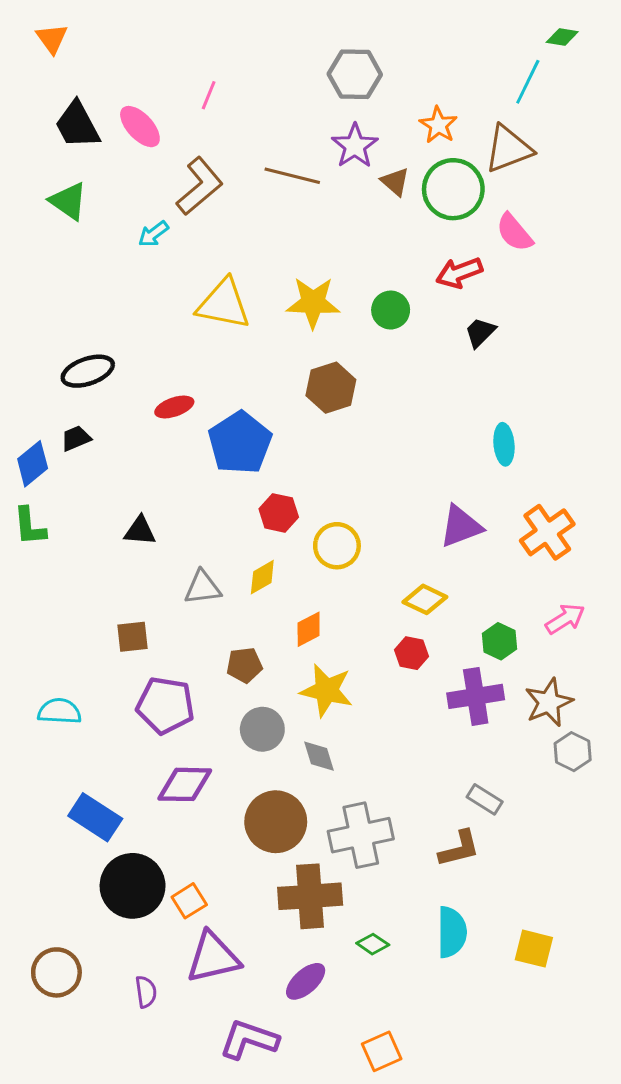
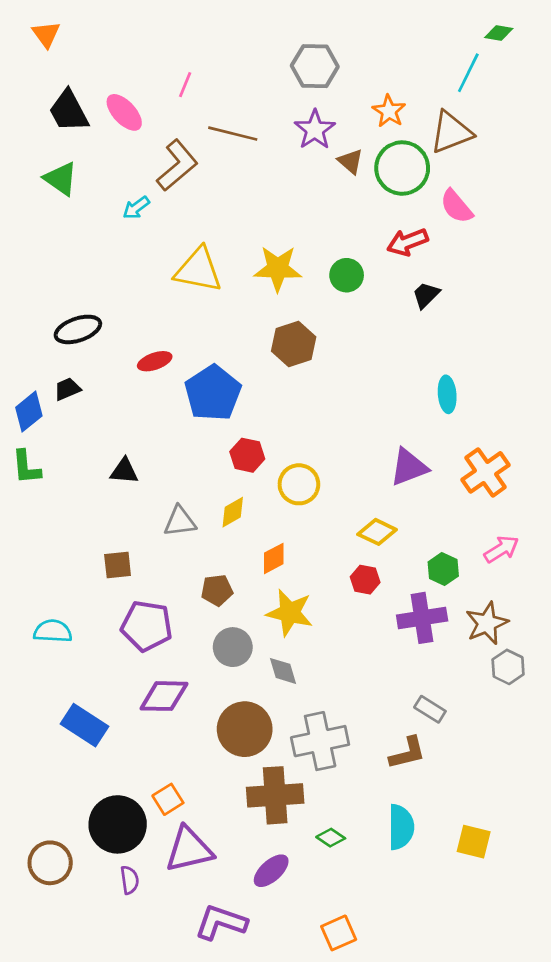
brown line: (292, 176) -> (233, 134), moved
black circle: (133, 886) -> (118, 824), moved

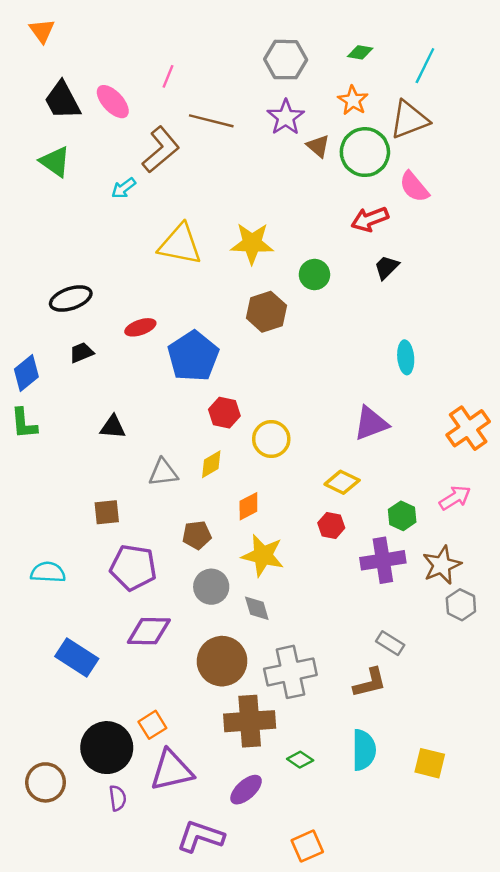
green diamond: (499, 33) -> (360, 52), moved
green circle: (347, 275) -> (314, 275), moved
black trapezoid: (67, 389) -> (82, 353), moved
orange cross: (486, 472) -> (468, 428), moved

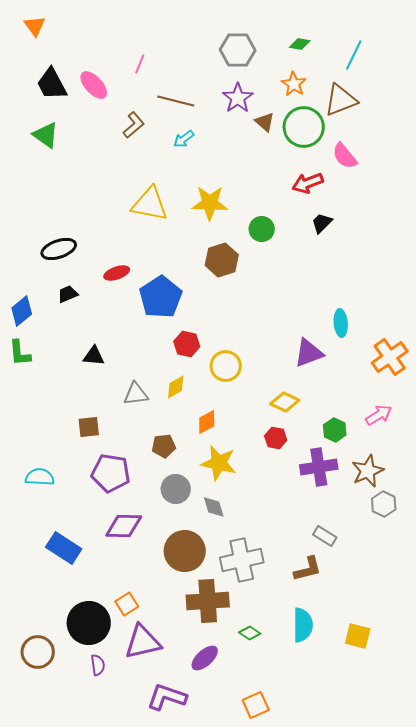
brown L-shape: (161, 150) -> (134, 125), size x0.7
cyan arrow: (124, 188) -> (184, 139), moved
cyan ellipse: (406, 357) -> (341, 323), moved

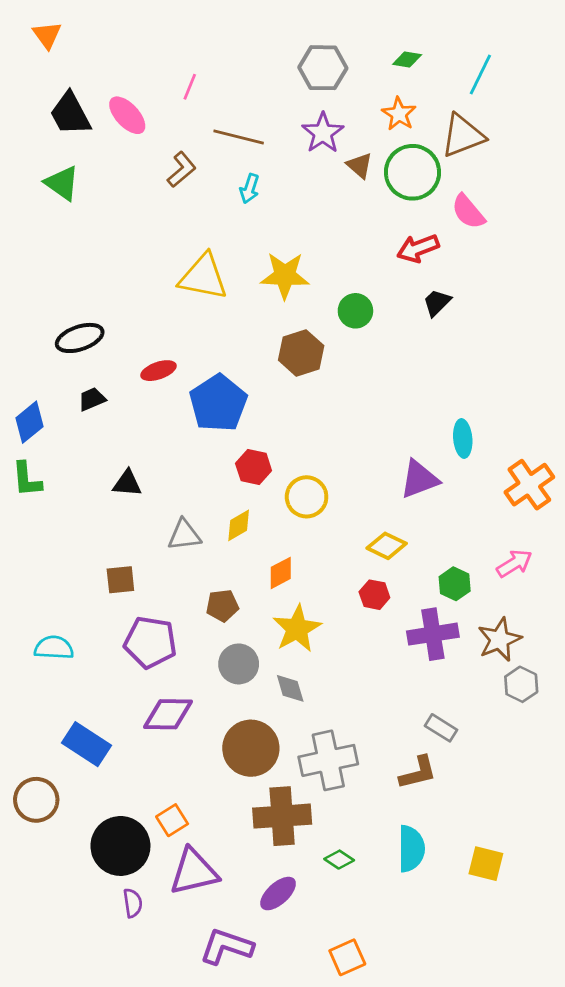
cyan arrow: (184, 139) -> (249, 189), turned -35
yellow star: (219, 463) -> (297, 629), turned 30
brown circle: (38, 652) -> (36, 800), moved

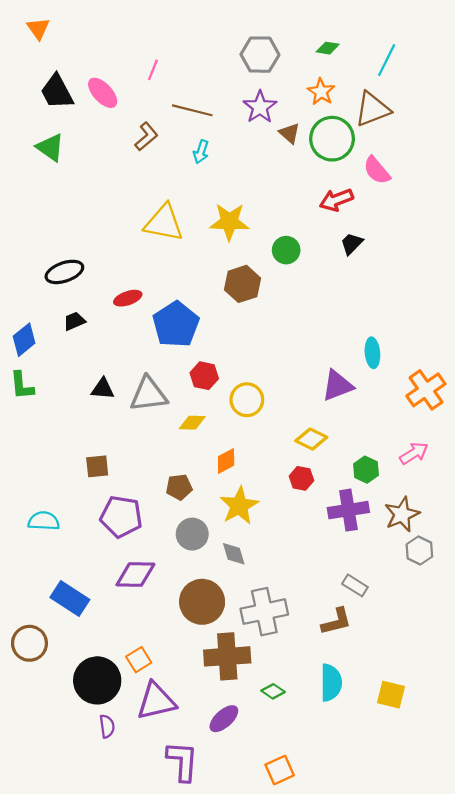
yellow diamond: (239, 525) -> (192, 423), turned 32
gray triangle: (184, 535) -> (149, 394), moved, size x1.4
purple L-shape: (226, 946) -> (182, 761), turned 75

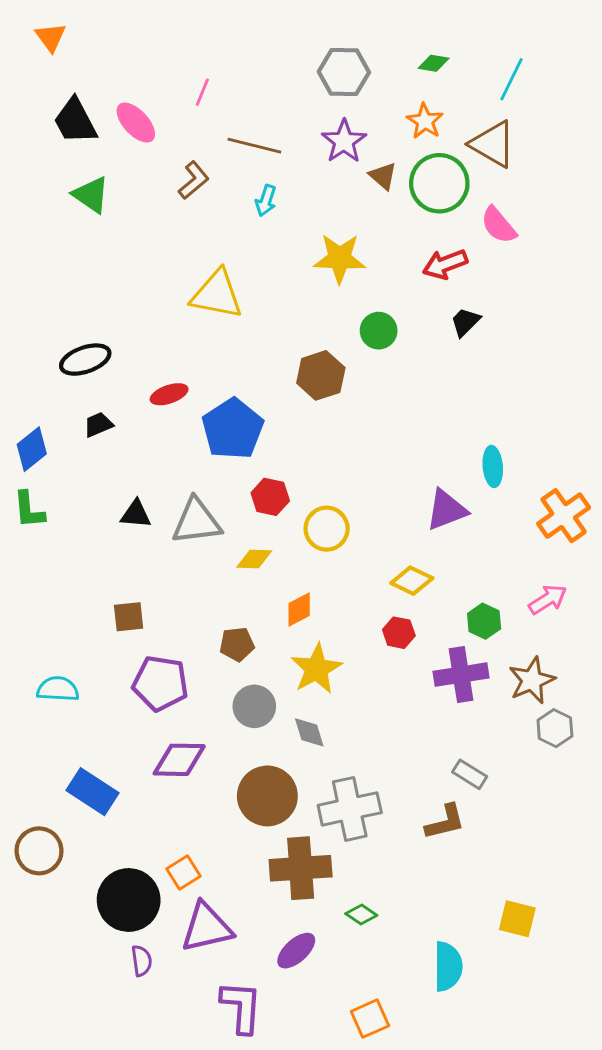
brown triangle: (372, 109) -> (493, 144), turned 51
green triangle: (50, 147) -> (91, 195), moved
yellow star: (229, 222) -> (340, 258), moved
cyan semicircle: (331, 683) -> (448, 966), moved

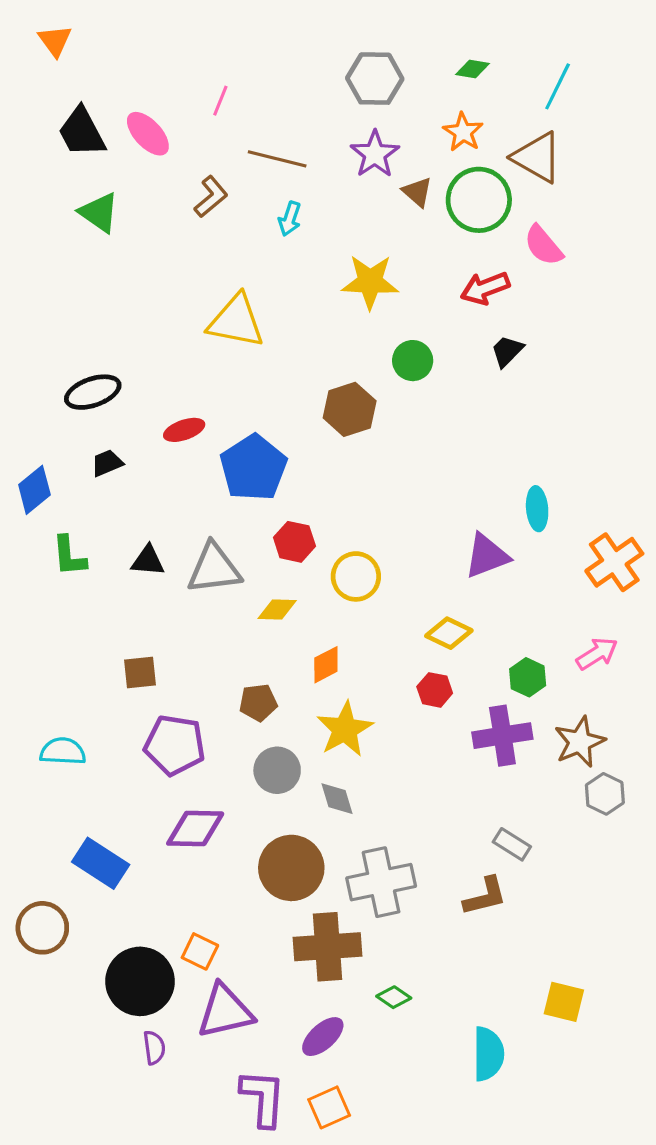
green L-shape: (29, 510) -> (69, 556), moved
orange square: (184, 873) -> (200, 951), turned -32
orange square: (370, 1019) -> (329, 1107), moved

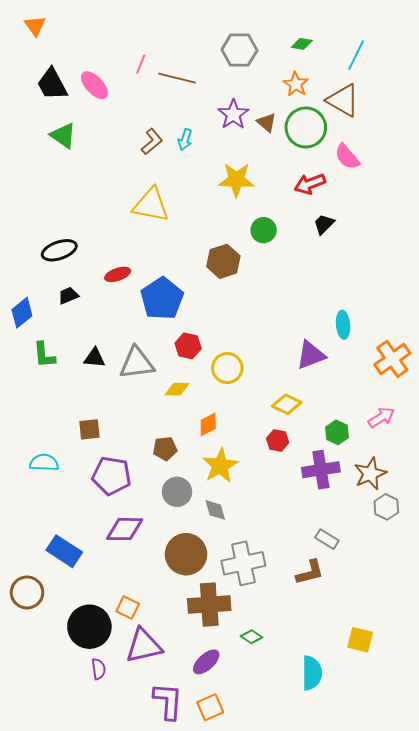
purple star: (375, 154) -> (233, 114), moved
brown line: (277, 159) -> (177, 78), moved
brown L-shape: (211, 197) -> (152, 142), moved
cyan semicircle: (63, 751) -> (44, 463), moved

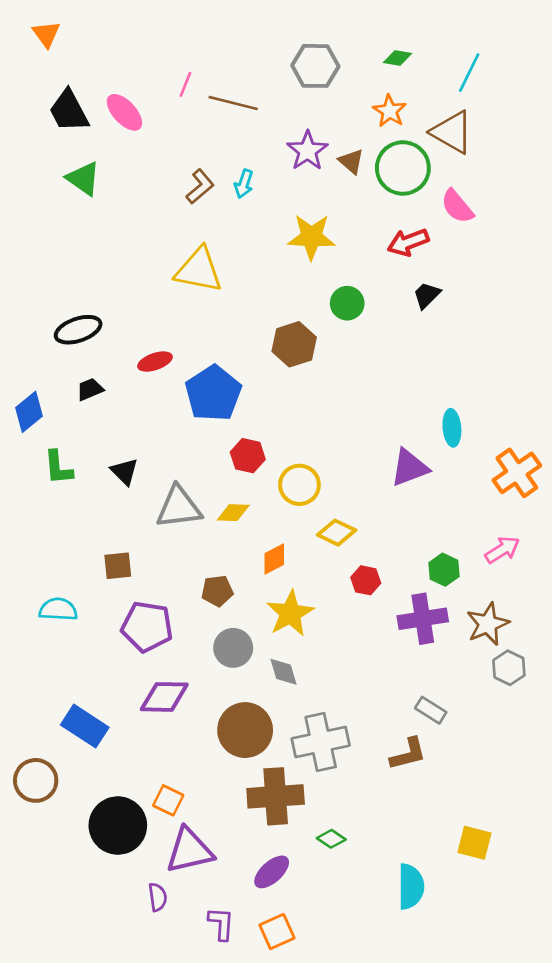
black triangle: (94, 358) -> (124, 472), turned 40
gray triangle: (137, 363) -> (179, 507), moved
yellow diamond: (287, 404) -> (337, 533), moved
purple semicircle: (98, 669) -> (158, 897), moved
purple L-shape: (168, 701) -> (221, 924), size x0.7

